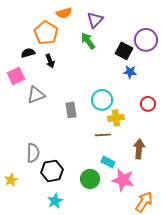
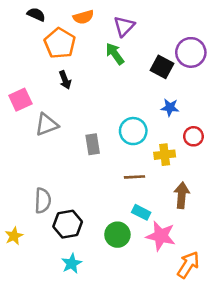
black semicircle: (28, 53) -> (36, 14), moved, turned 40
blue star: (130, 72) -> (170, 107), moved
yellow cross: (116, 118) -> (165, 155), moved

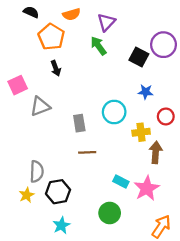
brown line: (134, 177) -> (87, 152), moved
brown arrow: (182, 195) -> (156, 152), moved
green circle: (117, 235) -> (110, 213), moved
yellow star: (14, 236) -> (27, 195), moved
pink star: (161, 236) -> (147, 188), moved, turned 30

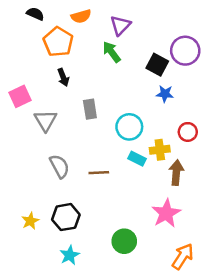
blue star: (146, 92) -> (165, 94), moved
gray triangle: (40, 106) -> (45, 121), turned -40
gray rectangle: (79, 123) -> (90, 109), moved
gray semicircle: (37, 171) -> (59, 166), moved, turned -30
cyan rectangle: (121, 182) -> (137, 159), moved

